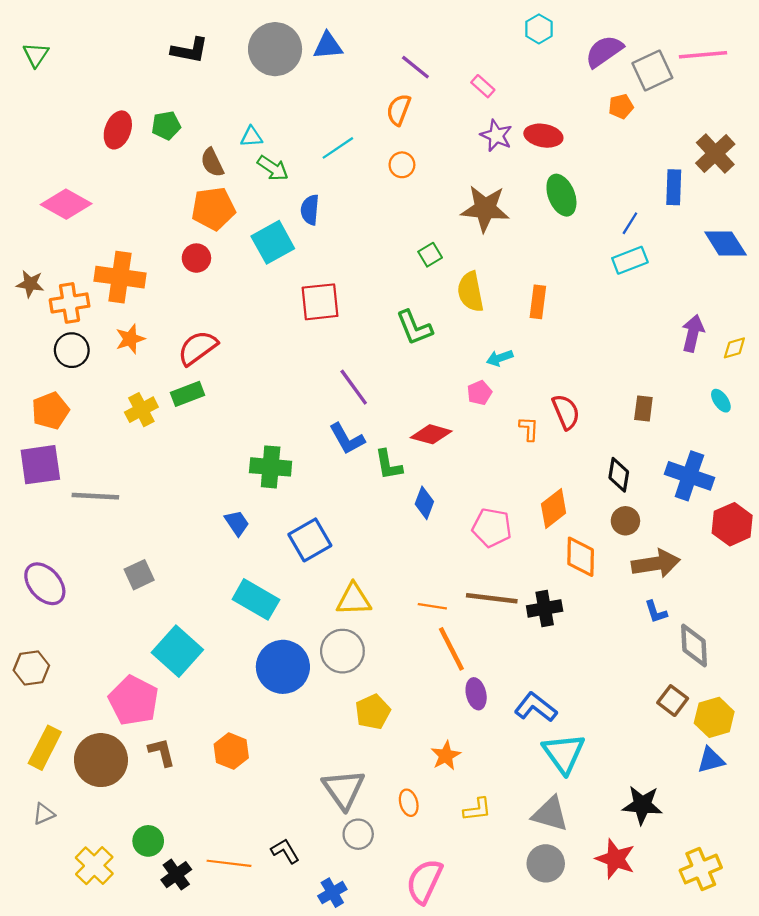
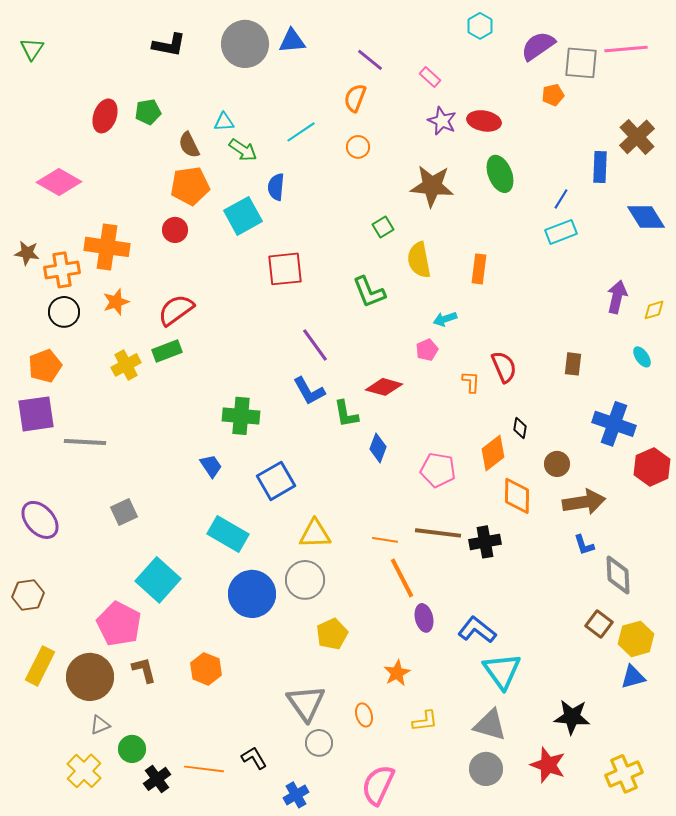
gray square: (652, 70) -> (581, 63), turned 30
black diamond: (619, 475) -> (520, 428), moved, size x0.7
gray triangle: (44, 814) -> (100, 725), moved

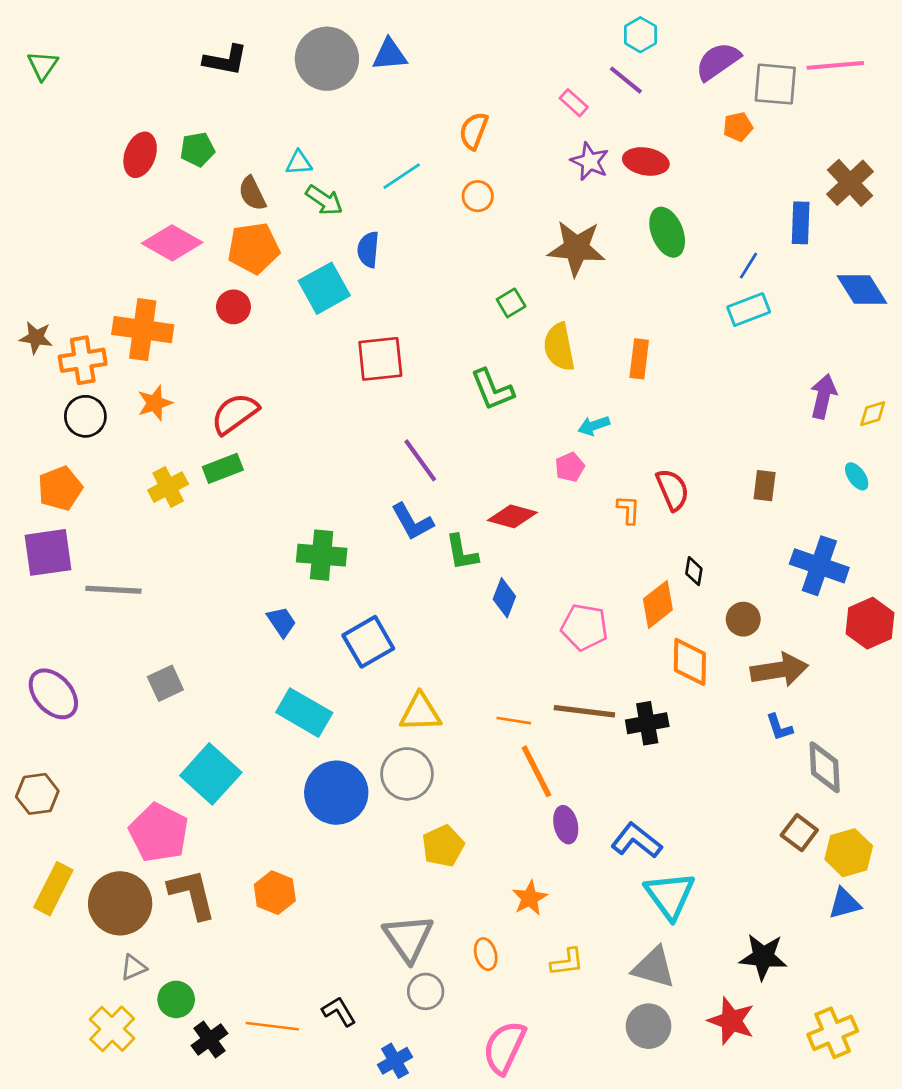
purple line: (370, 60) -> (626, 80), moved
pink diamond: (59, 182) -> (172, 243), moved
brown L-shape: (144, 670) -> (192, 894), size x1.5

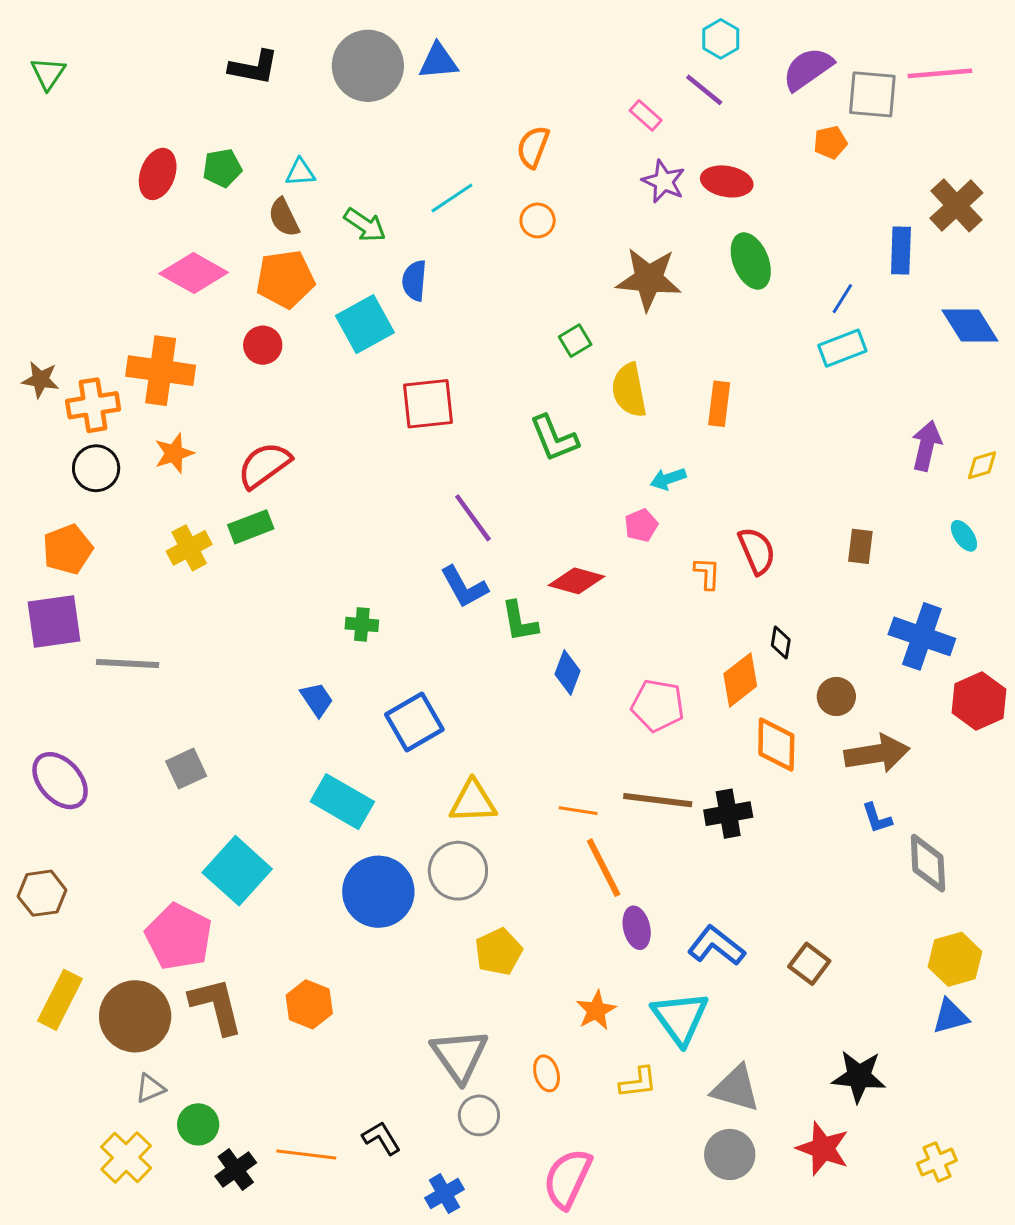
cyan triangle: (299, 163) -> (300, 172), moved
green cross: (322, 555) -> (362, 624), size x0.6
brown square: (799, 833) -> (809, 964), moved
cyan triangle: (670, 895) -> (680, 1018), moved
yellow cross: (833, 1033) -> (937, 1162), size x0.7

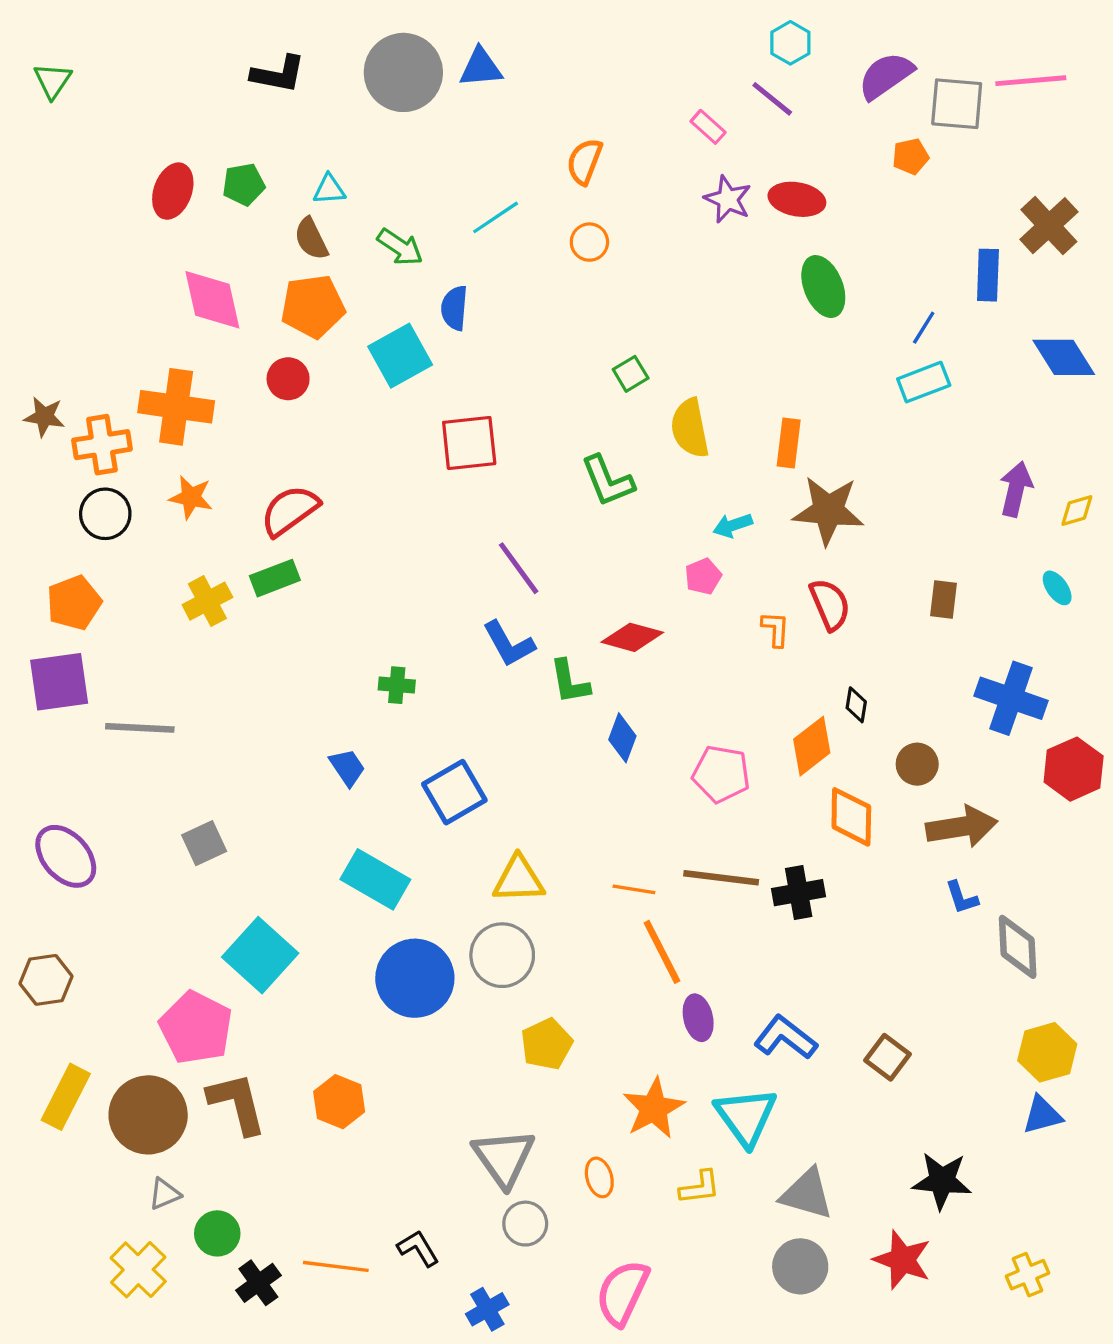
pink diamond: (194, 273) -> (212, 300), turned 48
brown star: (649, 279) -> (828, 511), moved
orange star: (174, 453) -> (191, 497), turned 30
orange star: (596, 1010) -> (654, 1108), size x1.4

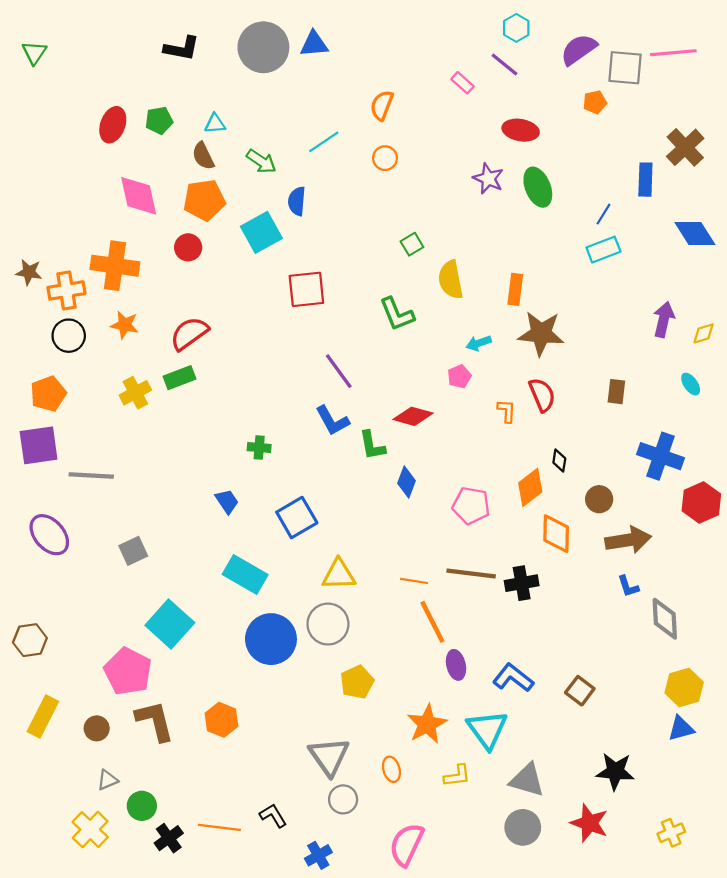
purple star: (728, 199) -> (488, 179), moved
purple ellipse: (66, 856) -> (49, 535), moved
brown circle: (148, 1115) -> (97, 728), size x0.5

